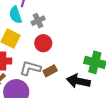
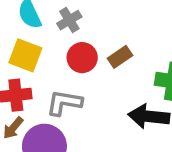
brown rectangle: (50, 71) -> (120, 57), moved

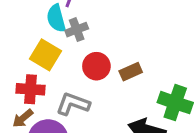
gray cross: (69, 20) -> (77, 30), moved

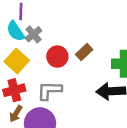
yellow square: (46, 55) -> (17, 61), turned 30

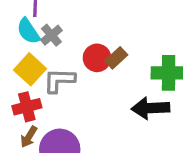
red circle: (57, 57) -> (97, 58), moved
gray L-shape: (49, 90) -> (59, 80), moved

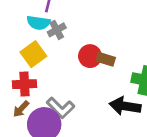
cyan semicircle: (28, 31) -> (38, 23), turned -60
brown rectangle: (116, 58) -> (106, 59), turned 48
gray L-shape: (59, 80) -> (61, 108), moved, turned -148

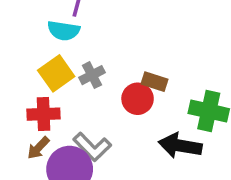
gray cross: (57, 30) -> (92, 75), moved
red circle: (90, 56) -> (138, 99), moved

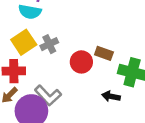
brown rectangle: (155, 82) -> (104, 53), moved
black arrow: (180, 146) -> (111, 96), size x0.6

